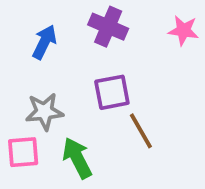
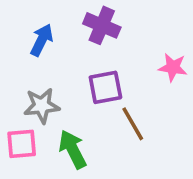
pink star: (183, 30) -> (173, 67), moved

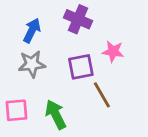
pink star: (173, 67) -> (113, 51), moved
gray star: (42, 106) -> (32, 64), moved

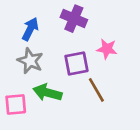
gray star: (32, 64) -> (30, 61), turned 30
green arrow: (56, 114) -> (47, 93), moved, turned -48

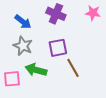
blue arrow: (30, 29) -> (23, 22), turned 102
pink star: (107, 49) -> (93, 13), moved

